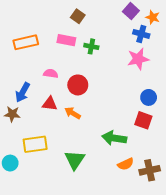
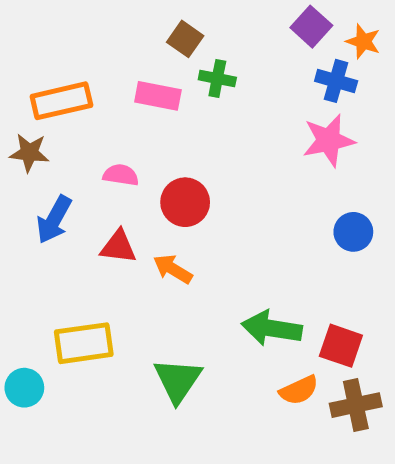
green cross: (91, 46) -> (217, 79), moved
brown star: (12, 114) -> (29, 153), moved
red square: (143, 120) -> (341, 346), moved

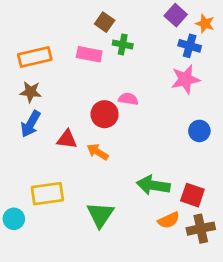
brown star: (29, 153) -> (31, 92), moved
pink semicircle: (121, 175) -> (128, 99), moved

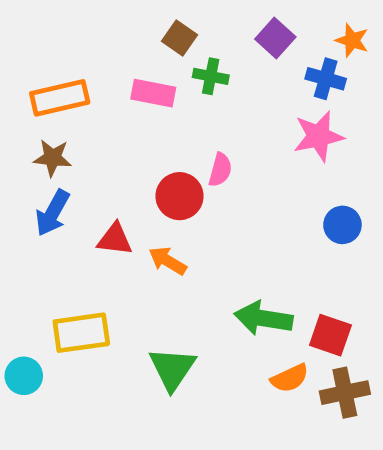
purple square: (176, 15) -> (275, 38), moved
pink semicircle: (128, 99) -> (220, 170), turned 96

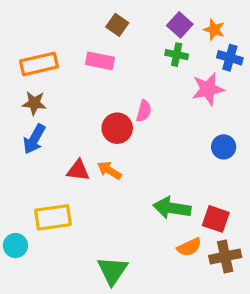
orange star: (352, 40) -> (214, 30), moved
green cross: (211, 76) -> (177, 55), moved
blue cross: (326, 79) -> (230, 58), moved
red triangle: (115, 239) -> (78, 170), moved
green triangle: (172, 369) -> (112, 271), moved

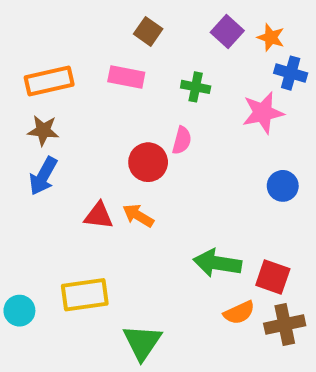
green cross: (177, 55) -> (196, 87), moved
yellow rectangle: (53, 217) -> (85, 295), moved

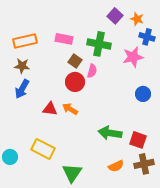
brown square: (148, 31) -> (75, 61), moved
green cross: (196, 87) -> (99, 44), size x1.6
yellow rectangle: (85, 295) -> (43, 149), turned 35
orange semicircle: (239, 313) -> (116, 166), moved

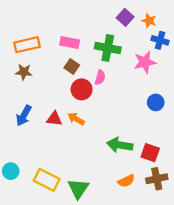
brown square: (75, 61) -> (72, 66), moved
blue arrow: (22, 89) -> (24, 116), moved
yellow rectangle: (43, 149) -> (47, 180), moved

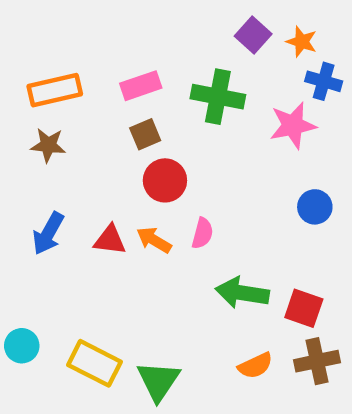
pink rectangle: (70, 43) -> (141, 86), turned -30
brown square: (72, 66) -> (145, 134), turned 32
pink semicircle: (100, 77) -> (202, 233), moved

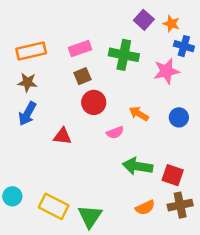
blue arrow: (48, 233) -> (27, 114), moved
pink semicircle: (202, 233) -> (115, 132), turned 54
orange arrow: (154, 240) -> (139, 114), moved

